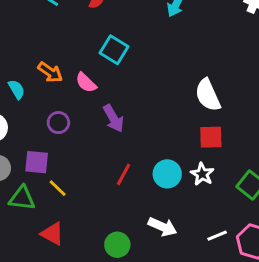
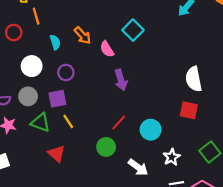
purple circle: (58, 123) -> (66, 72), moved
purple square: (37, 162) -> (57, 99), turned -30
white star: (202, 174) -> (172, 157), moved
green circle: (117, 245) -> (106, 147), moved

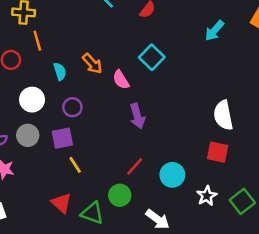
green triangle: (41, 123) -> (92, 213), moved
white star: (172, 157) -> (207, 196), moved

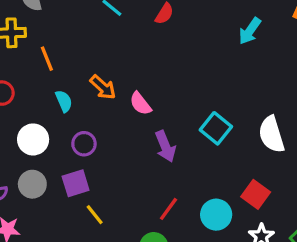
orange line: (37, 41) -> (47, 59), moved
cyan square: (152, 57) -> (216, 128), moved
red square: (218, 152) -> (256, 194), moved, turned 30

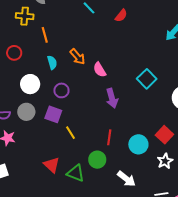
cyan square: (216, 128) -> (147, 79), moved
purple square: (76, 183) -> (53, 114), turned 30
red line: (168, 209) -> (109, 137), turned -35
yellow line: (95, 215) -> (70, 133), moved

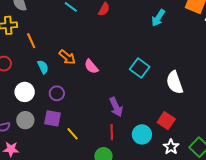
purple arrow: (112, 98) -> (116, 107), moved

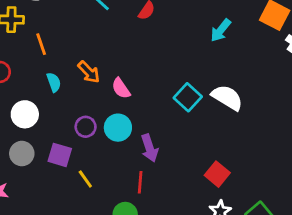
white semicircle: (175, 82) -> (227, 97), moved, turned 135
purple circle: (57, 93) -> (86, 127), moved
cyan circle: (142, 134) -> (118, 128), moved

